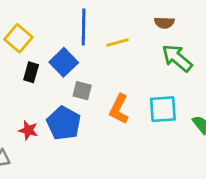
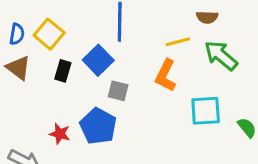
yellow line: (118, 42) -> (178, 42), moved
orange L-shape: (119, 109) -> (166, 75), moved

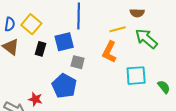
blue square: (98, 60) -> (64, 42), turned 30
red star: (60, 134) -> (35, 99), moved

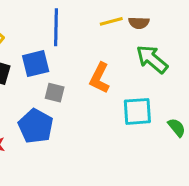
yellow line: (118, 29) -> (111, 21), moved

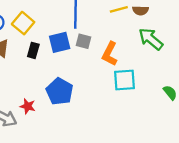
gray square: (55, 93) -> (83, 41), moved
cyan square: (137, 111) -> (125, 80), moved

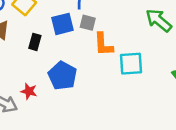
black rectangle: (33, 50) -> (35, 42), moved
orange L-shape: (110, 54) -> (103, 44), moved, turned -30

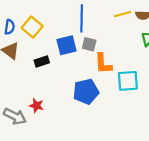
black rectangle: (35, 42) -> (42, 61), turned 56
blue pentagon: (63, 76) -> (86, 92), moved, turned 30

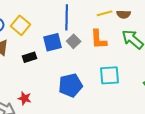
gray square: (89, 44) -> (74, 41), turned 32
orange L-shape: (103, 64) -> (99, 39), moved

